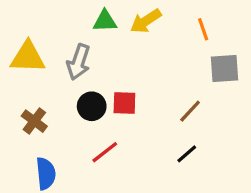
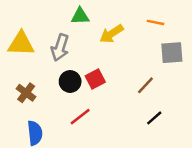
yellow arrow: (146, 21) -> (112, 34), moved
orange line: (203, 29) -> (156, 22), turned -60
red square: (124, 103) -> (95, 79), turned -30
black line: (187, 154) -> (154, 118), moved

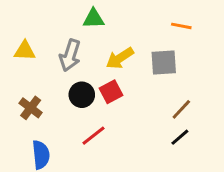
yellow arrow: (112, 34) -> (120, 58), moved
yellow triangle: (21, 44) -> (25, 51), size x0.7
gray square: (172, 53) -> (164, 63), moved
brown line: (145, 85) -> (181, 109), moved

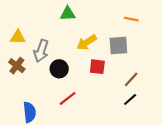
gray arrow: (70, 55) -> (41, 51), moved
red square: (111, 92) -> (97, 67), moved, turned 35
brown cross: (31, 108) -> (17, 66), moved

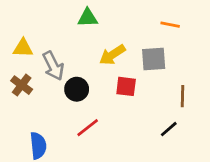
gray arrow: (41, 51) -> (53, 66), turned -45
brown line: (131, 79) -> (182, 96), moved, turned -42

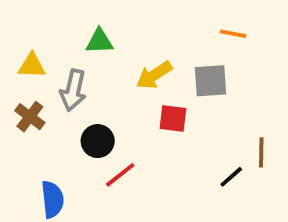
green triangle: (88, 18) -> (100, 41), moved
gray arrow: (53, 66) -> (73, 90), turned 40
black circle: (77, 89) -> (98, 141), moved
brown line: (182, 96) -> (261, 152), moved

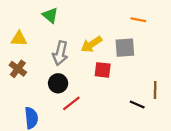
green triangle: (100, 41) -> (50, 15), moved, turned 42
gray arrow: (73, 90) -> (60, 53), moved
black line: (231, 177) -> (137, 105), turned 64

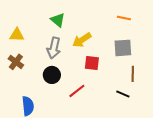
green triangle: (50, 15) -> (58, 20), moved
gray square: (125, 48) -> (123, 48), moved
brown line: (155, 90) -> (133, 74), moved
red line: (71, 103) -> (77, 91), moved

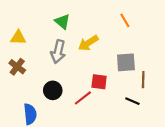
orange line: (124, 18) -> (125, 20), moved, turned 48
gray square: (123, 48) -> (126, 62), moved
red square: (92, 63) -> (99, 82), moved
black circle: (52, 75) -> (53, 90), moved

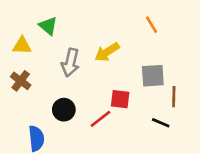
green triangle: (62, 21) -> (48, 26), moved

